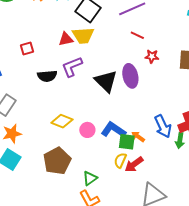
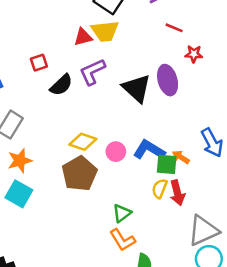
red square: (27, 48) -> (39, 63), moved
black semicircle: (47, 76) -> (61, 85), turned -36
brown pentagon: (57, 161) -> (79, 174), moved
red arrow: (134, 164) -> (177, 193), turned -66

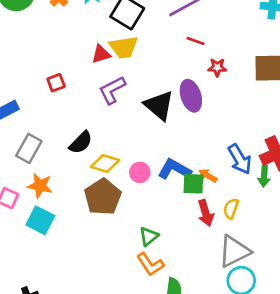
black semicircle: (61, 85) -> (81, 142), moved
orange star: (20, 161) -> (40, 186), turned 30
yellow semicircle: (160, 189) -> (231, 209), moved

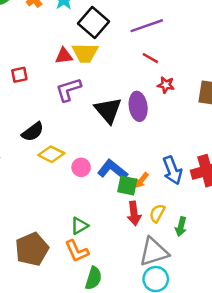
orange arrow: (208, 176) -> (141, 180), turned -91
green arrow: (264, 176) -> (181, 227), moved
brown pentagon: (103, 197) -> (32, 249), moved

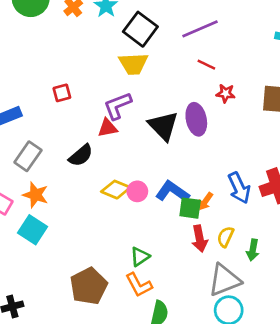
red triangle: (64, 56) -> (108, 128), moved
yellow diamond: (51, 154) -> (116, 190), moved

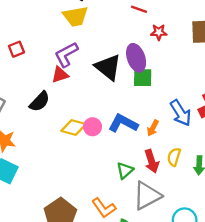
green square: (190, 208) -> (143, 78), moved
green triangle: (140, 257) -> (125, 170), moved
gray triangle: (224, 280) -> (147, 196), moved

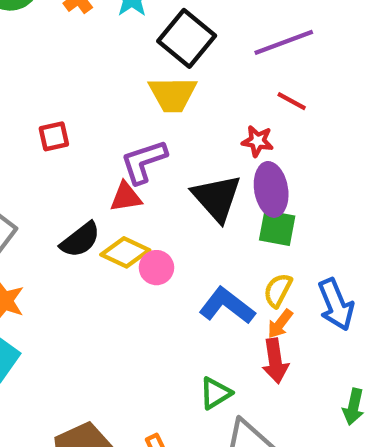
red star: (159, 32) -> (257, 141), moved
yellow diamond: (74, 127) -> (125, 252), moved
pink circle: (93, 127) -> (156, 268), moved
yellow semicircle: (174, 157) -> (278, 290), moved
red arrow: (152, 161) -> (275, 361), moved

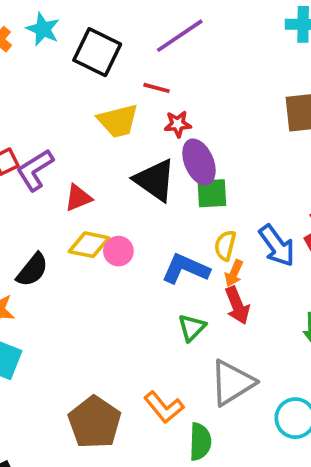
yellow trapezoid: (173, 94) -> (118, 121), moved
red line: (292, 101) -> (157, 88), moved
purple L-shape: (144, 162) -> (35, 170), moved
black semicircle: (80, 240) -> (32, 270), moved
green triangle: (215, 393) -> (192, 328), moved

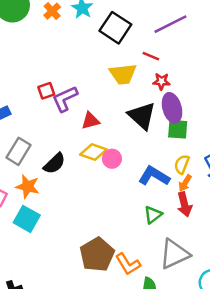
brown pentagon: (95, 422) -> (97, 255), moved

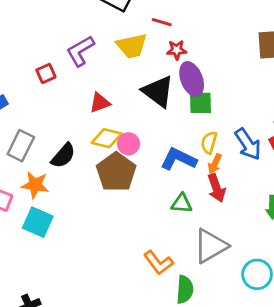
purple L-shape: (65, 99) -> (80, 51), moved
green triangle: (153, 215) -> (182, 203), turned 48
brown pentagon: (97, 255) -> (116, 172), moved

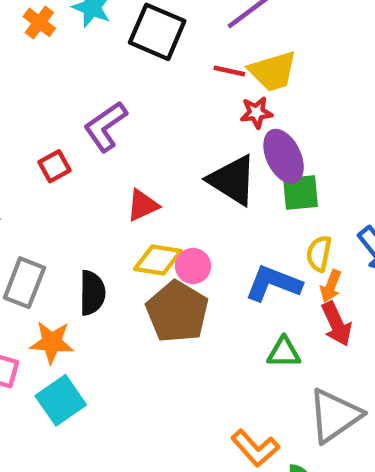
yellow trapezoid: (132, 46) -> (273, 71), moved
black semicircle: (63, 156) -> (92, 293), turned -36
cyan square: (38, 222) -> (61, 400), turned 36

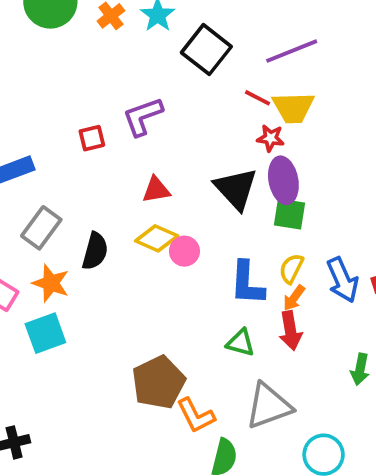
blue L-shape: (273, 283) -> (247, 283), turned -123
brown pentagon: (177, 312) -> (159, 382), moved

